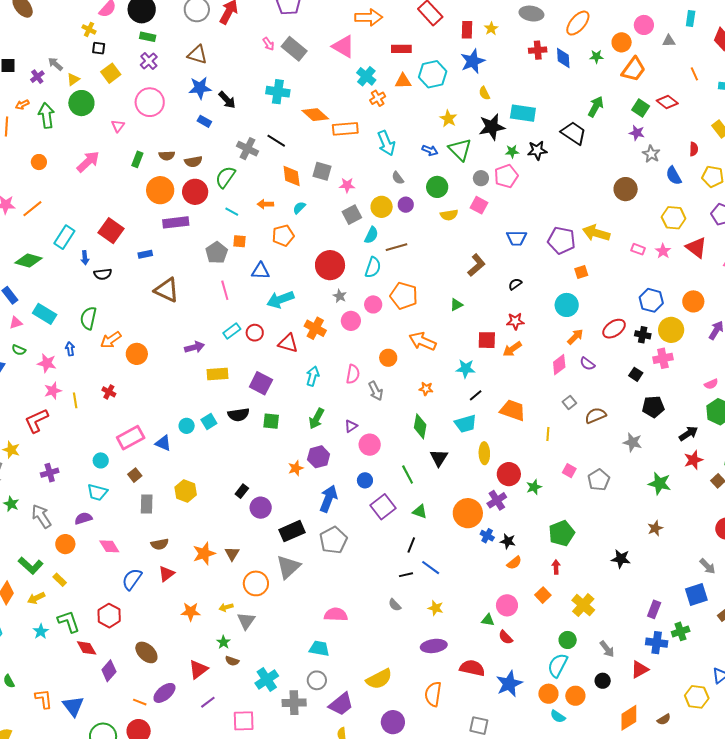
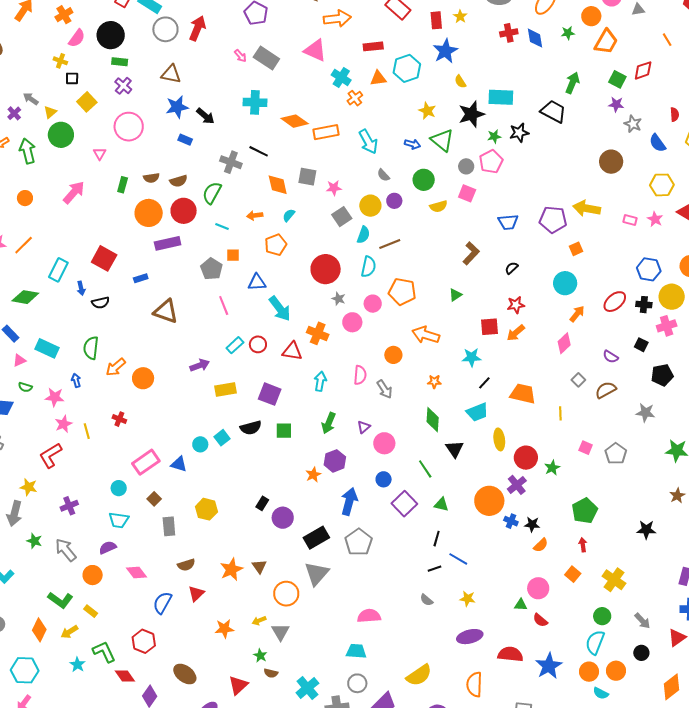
red diamond: (667, 102) -> (643, 70), turned -50
cyan arrow: (280, 299) -> (280, 309), turned -100
purple semicircle: (587, 364) -> (611, 357), moved

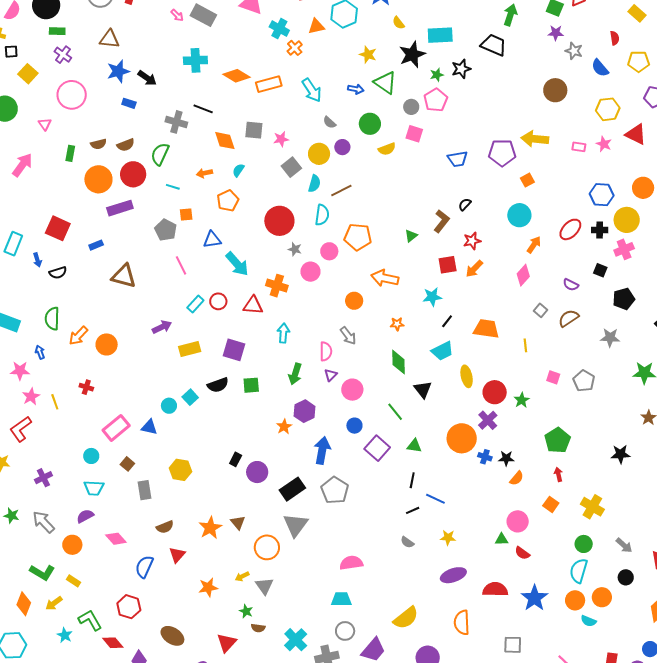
brown L-shape: (471, 253) -> (442, 221), moved
pink semicircle: (360, 375) -> (326, 351), moved

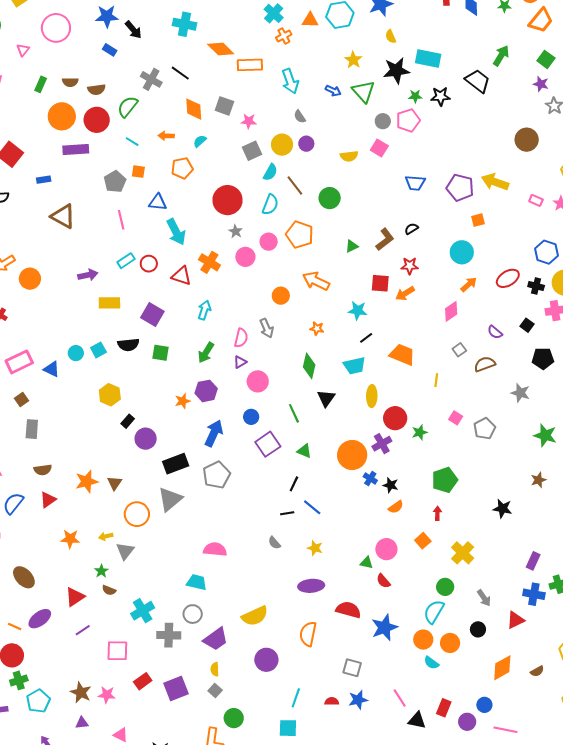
green circle: (370, 124) -> (330, 198), moved
brown line: (341, 190) -> (295, 186), turned 65
yellow hexagon: (180, 470) -> (110, 395), moved

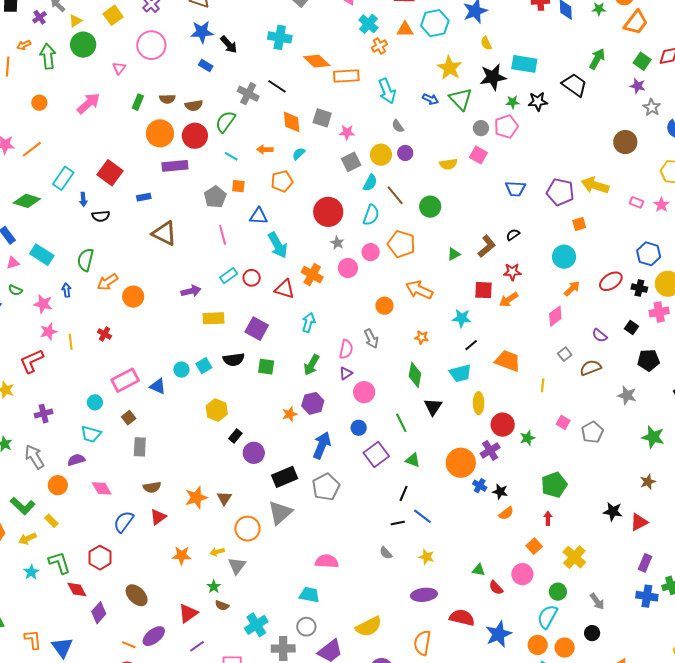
yellow star: (353, 60) -> (450, 68), size x1.4
pink circle: (386, 549) -> (522, 574), moved
red triangle: (515, 620) -> (639, 522), moved

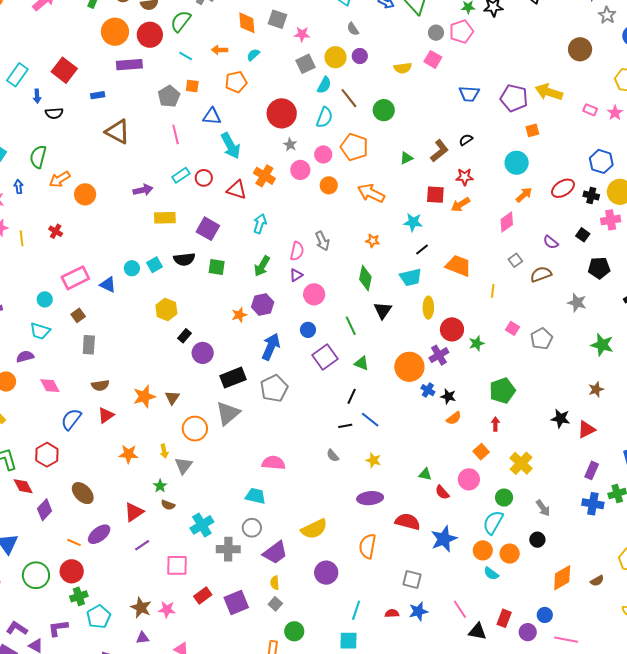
orange circle: (384, 306) -> (329, 185), moved
yellow arrow: (217, 552) -> (164, 451), turned -88

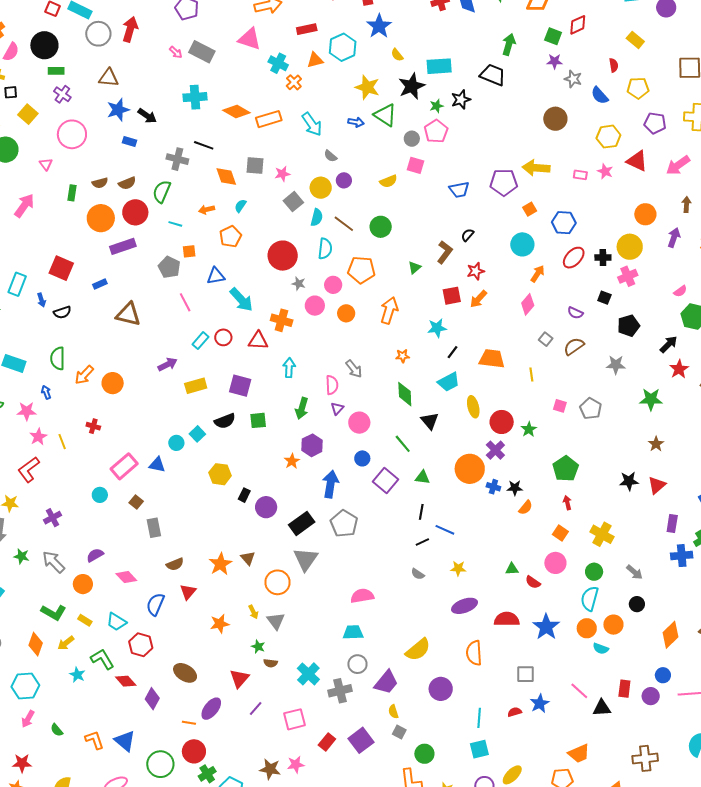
blue hexagon: (601, 161) -> (564, 223), moved
orange arrow: (371, 193) -> (389, 310), turned 96
cyan trapezoid: (40, 331) -> (116, 622), moved, turned 30

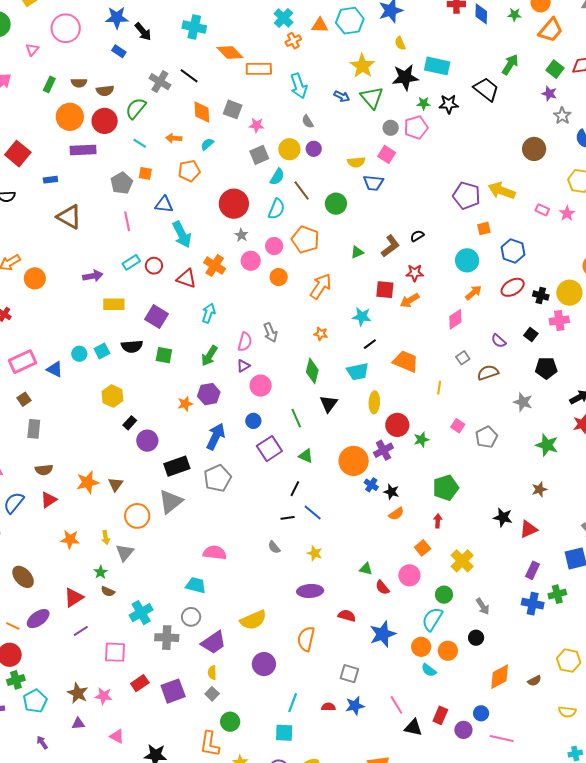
blue trapezoid: (459, 190) -> (373, 183), moved
red semicircle: (507, 619) -> (347, 616), size x0.7

